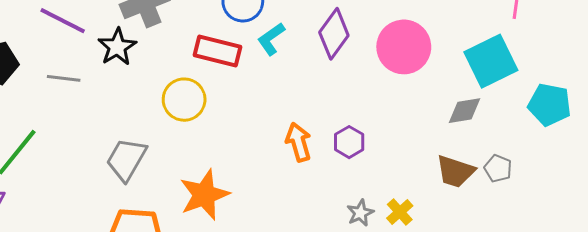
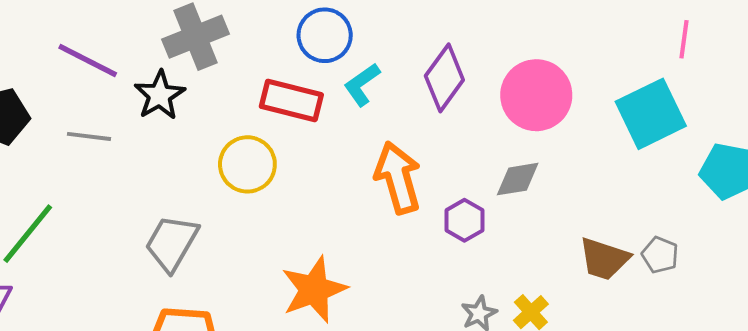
gray diamond: (465, 111) -> (518, 179), moved
orange arrow: (298, 142) -> (398, 178), moved, size x1.4
orange star: (204, 195) -> (314, 290), moved

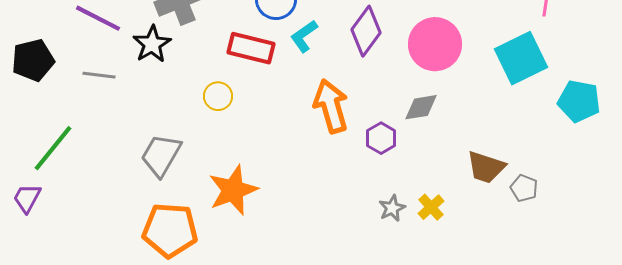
yellow circle: (247, 164) -> (218, 96), size x0.7
gray pentagon: (660, 255) -> (524, 188), moved
orange star: (314, 290) -> (233, 190), moved

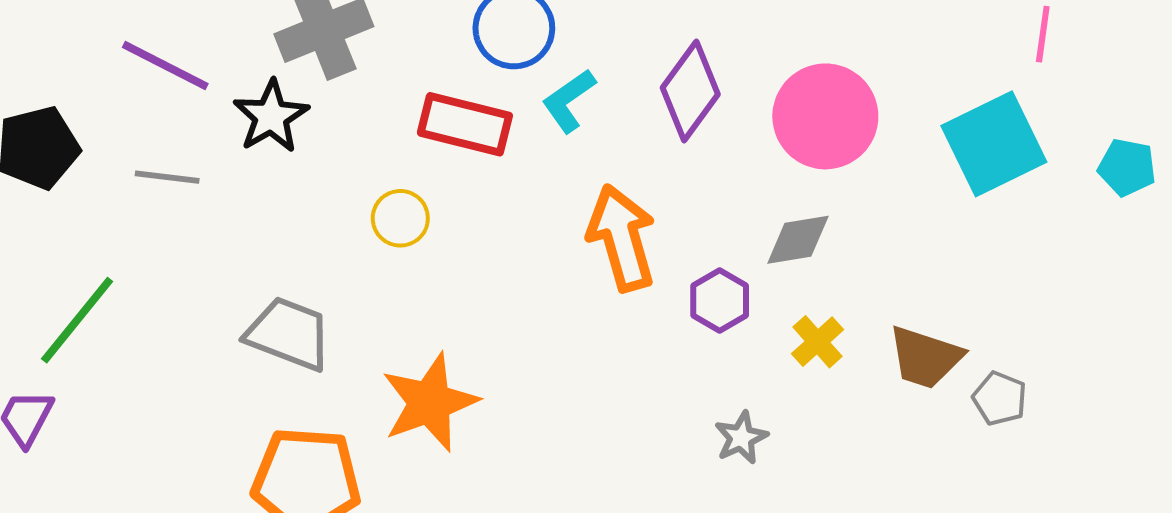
cyan pentagon: (579, 101) -> (1127, 167), moved, size x0.7
gray trapezoid: (161, 155) -> (289, 334), turned 81
yellow cross: (431, 207) -> (818, 342), moved

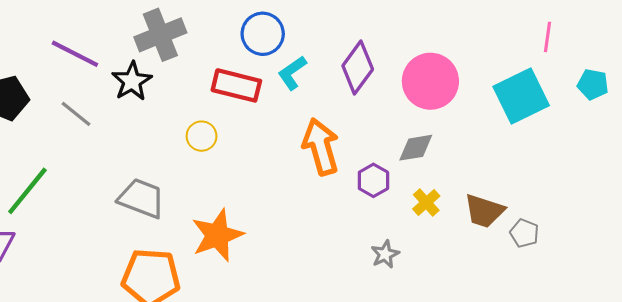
cyan pentagon: (1127, 167) -> (593, 84), moved
gray line: (167, 177) -> (76, 114), turned 32

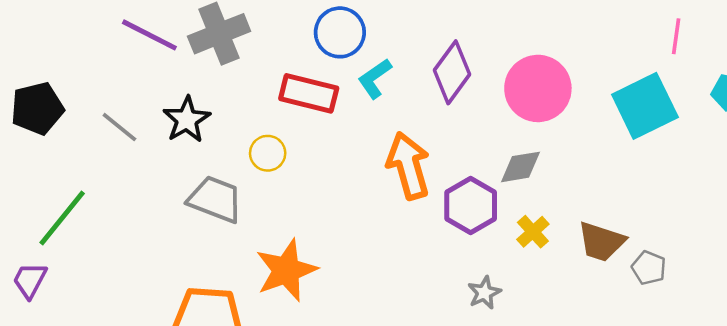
purple line: (75, 54) -> (149, 35), moved
black star: (132, 81) -> (187, 120), moved
purple hexagon: (373, 180) -> (471, 206), size x1.4
gray trapezoid: (141, 198) -> (215, 199), moved

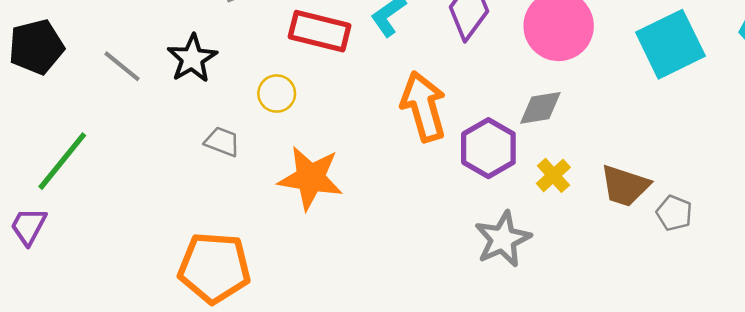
gray trapezoid: (215, 199) -> (222, 142), size x0.6
orange star: (286, 270) -> (310, 178), moved, turned 30
gray star: (484, 293) -> (503, 239), size x1.6

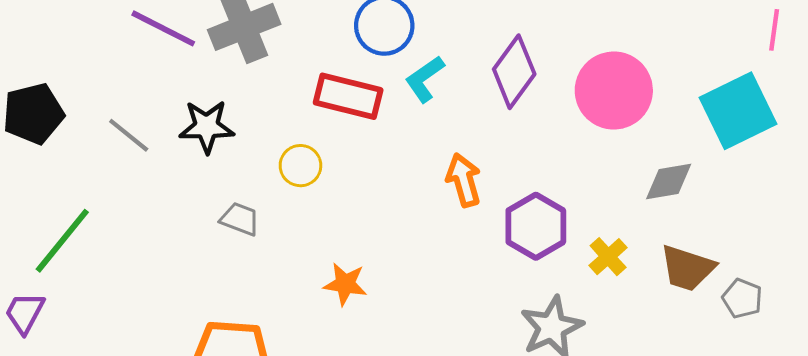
black star: (192, 58) -> (207, 127), turned 30
orange arrow: (424, 107) -> (464, 180), size x0.7
gray diamond: (540, 108) -> (669, 181), moved
orange star: (310, 178) -> (345, 284), moved, size x0.6

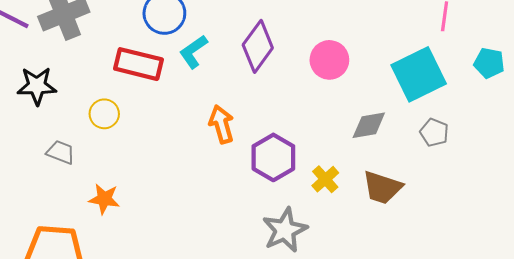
pink circle: (614, 91) -> (329, 60), size x0.7
orange star: (345, 284) -> (104, 199), moved
gray pentagon: (742, 298) -> (434, 133), moved

